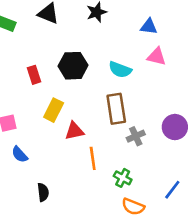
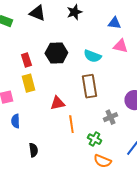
yellow rectangle: (54, 110) -> (28, 83), moved, turned -42
gray cross: (136, 136) -> (110, 117), moved
blue semicircle: (20, 154) -> (15, 121), turned 40

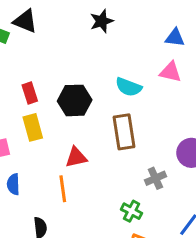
black triangle: (37, 13) -> (25, 21), moved
blue triangle: (114, 23) -> (175, 38), moved
black hexagon: (56, 53) -> (75, 100), moved
orange line: (71, 124) -> (63, 189), moved

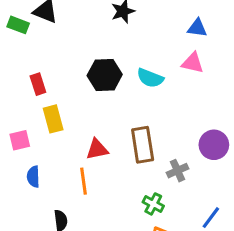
red rectangle: (30, 93) -> (38, 84), moved
black hexagon: (75, 100) -> (105, 75), moved
brown rectangle: (124, 132) -> (143, 145), moved

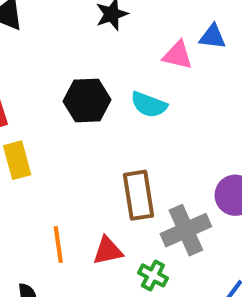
pink triangle: (193, 63) -> (178, 55), moved
red triangle: (97, 149) -> (108, 251), moved
gray cross: (177, 171) -> (186, 230), size x1.6

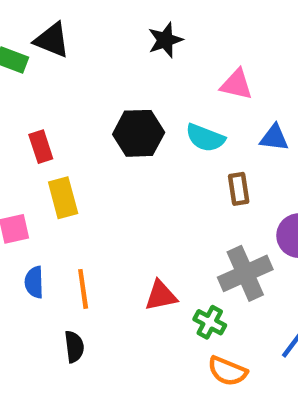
blue triangle: (213, 37) -> (274, 138), moved
brown rectangle: (139, 195) -> (239, 189), moved, size x0.6
orange line: (58, 245) -> (83, 289), moved

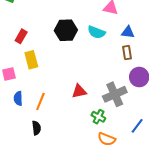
red rectangle: (41, 147) -> (21, 36), turned 48
brown rectangle: (239, 189) -> (127, 53), moved
orange line: (83, 289) -> (40, 101), turned 30
red triangle: (161, 296) -> (79, 91), moved

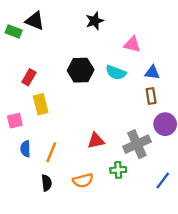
green cross: (98, 117) -> (118, 170), turned -32
orange semicircle: (107, 139) -> (83, 181), moved, turned -36

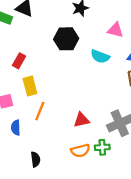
black hexagon: (81, 70) -> (66, 39), moved
orange line: (51, 152) -> (40, 111), moved
orange semicircle: (83, 181) -> (80, 151), moved

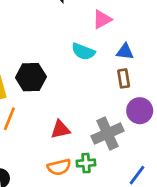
pink triangle: (115, 30) -> (102, 19), turned -42
black hexagon: (66, 39) -> (31, 77), moved

